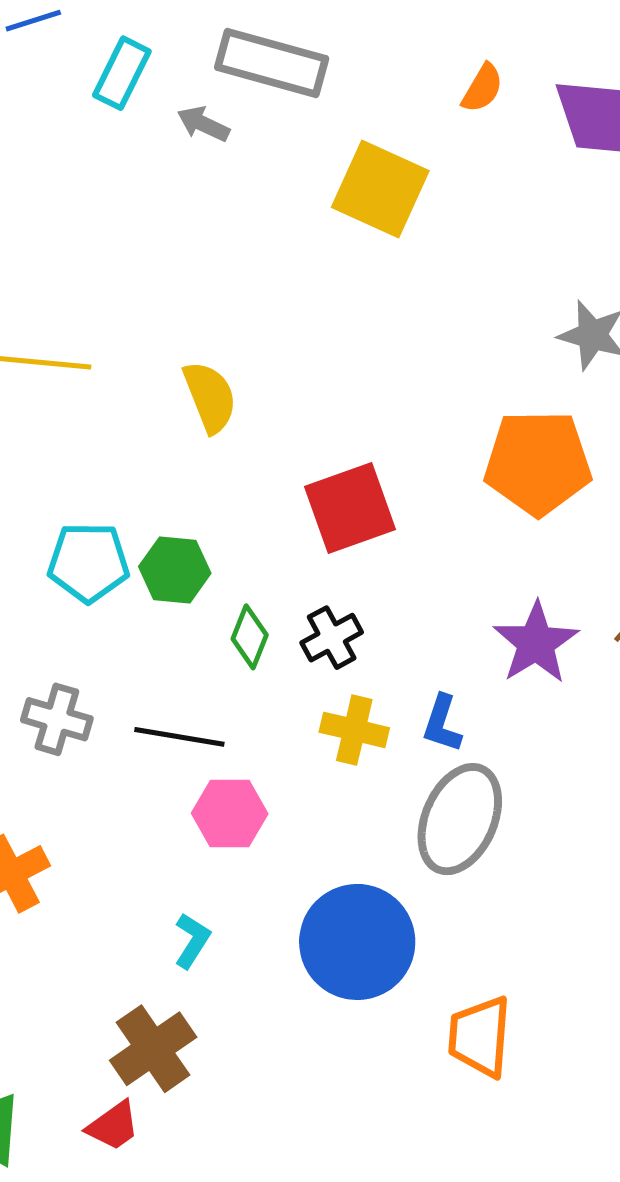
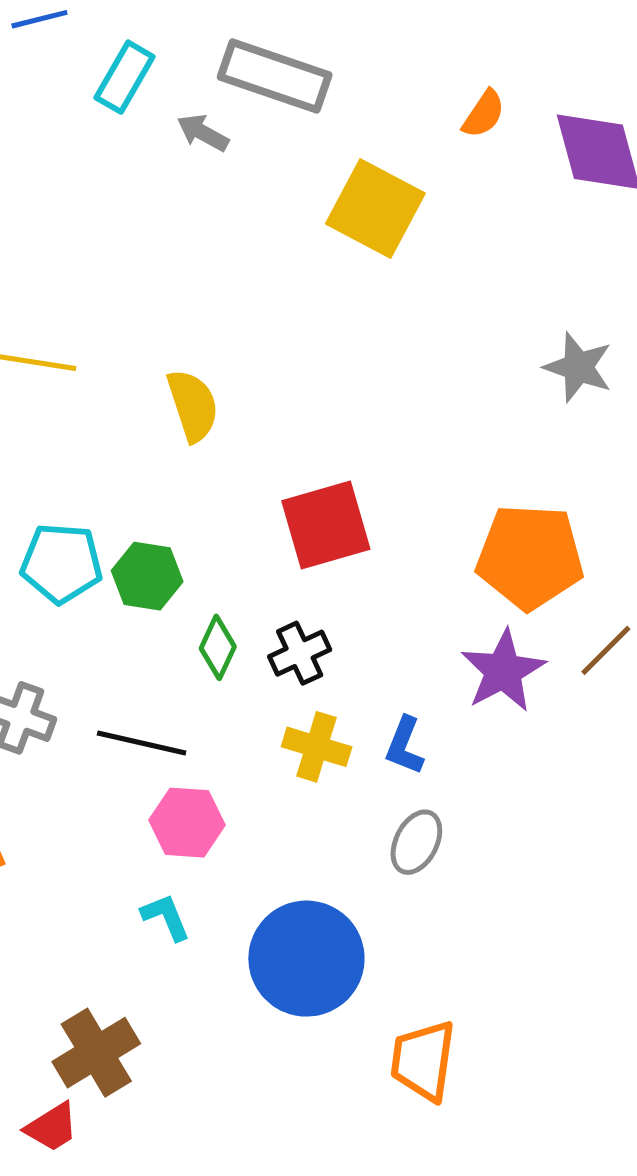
orange pentagon: (538, 463) -> (530, 557), moved
gray ellipse: (460, 819) -> (416, 842), size x0.6
cyan L-shape: (192, 941) -> (166, 917), moved, turned -58

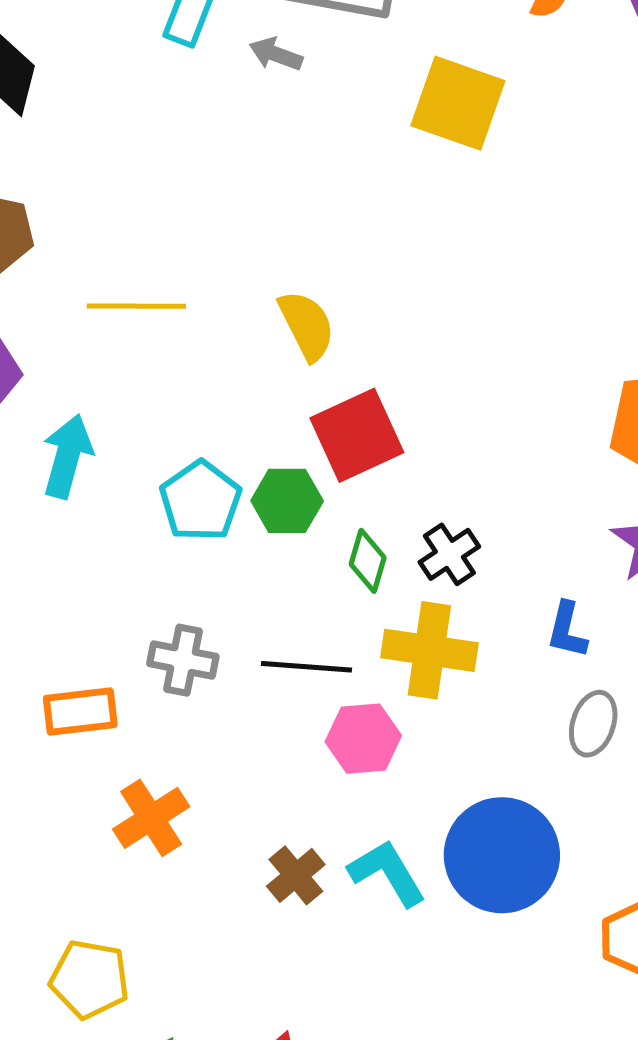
red square: (326, 525) -> (357, 435), moved
cyan pentagon: (61, 563) -> (200, 501), turned -30
yellow cross: (317, 747) -> (429, 650), moved, size x1.4
cyan L-shape: (166, 917) -> (387, 873), moved, size x1.5
brown cross: (96, 1053) -> (296, 875), moved, size x0.7

